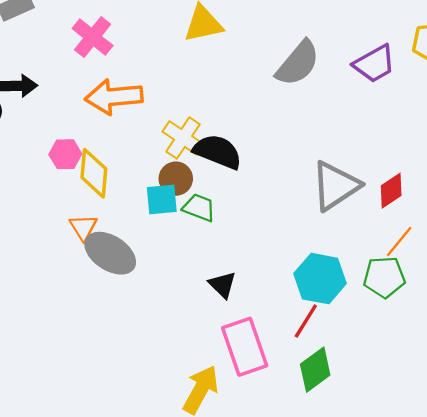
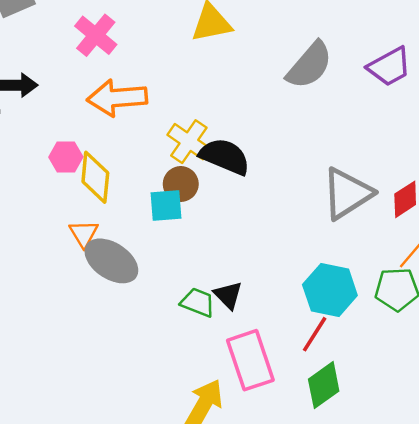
green trapezoid: (199, 208) -> (198, 302), moved

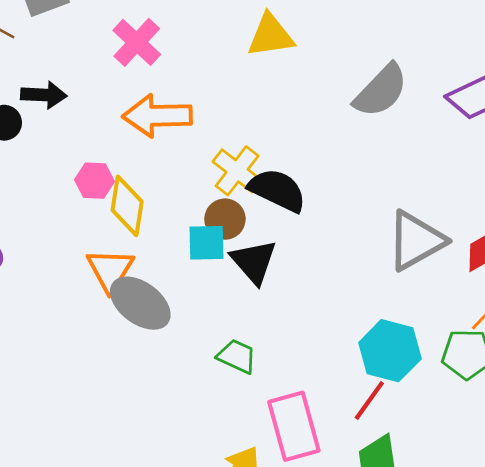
orange triangle: (84, 234) -> (110, 270), size x1.4
black triangle: (228, 295) -> (254, 262), moved, size x1.4

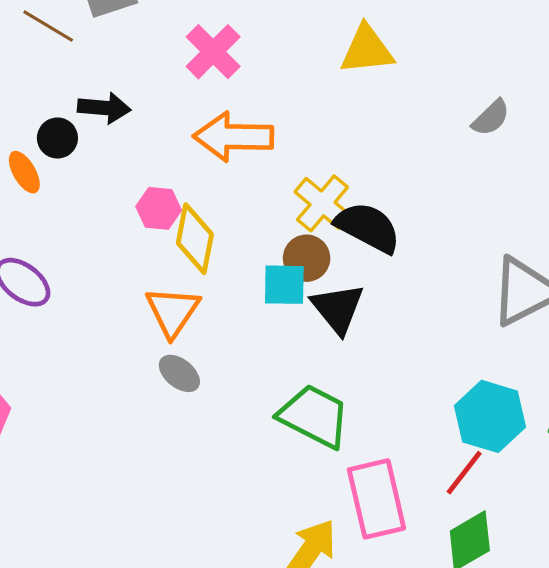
gray semicircle: (381, 91) -> (491, 118), size x0.6
gray ellipse: (140, 303) -> (179, 373), moved, size x0.6
green trapezoid: (237, 356) -> (314, 416), size x1.6

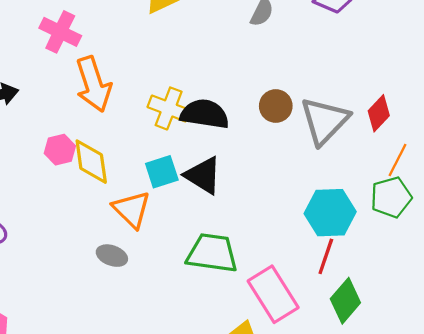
orange arrow: (233, 137) -> (94, 84), turned -90
brown circle: (307, 258) -> (276, 106), moved
orange triangle: (173, 312) -> (132, 209), moved

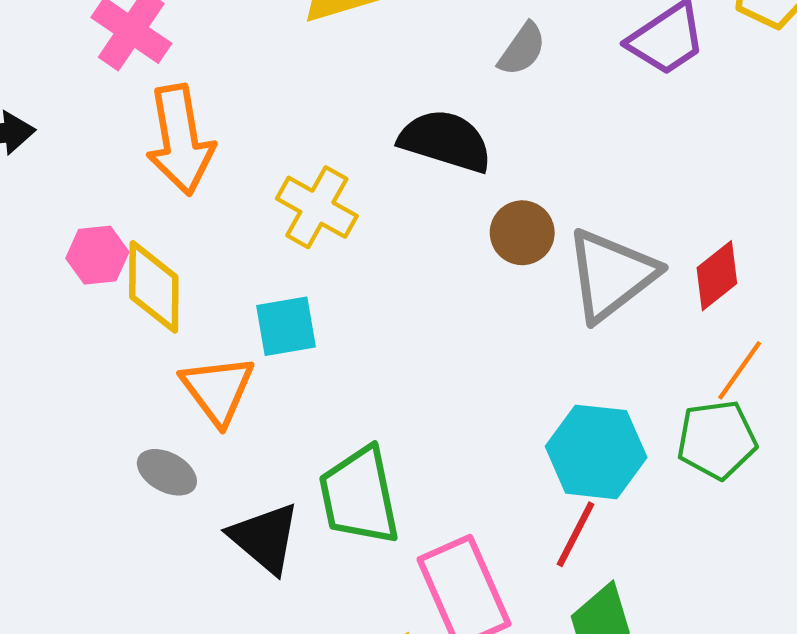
black semicircle: (205, 114) -> (446, 141), moved
black triangle: (203, 175) -> (265, 538), moved
green trapezoid: (212, 253) -> (359, 496), turned -118

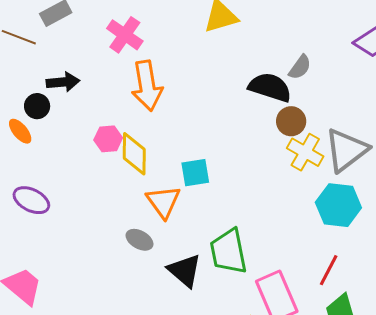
gray semicircle: (522, 49) -> (300, 67), moved
yellow cross: (317, 207) -> (305, 152), moved
brown circle: (522, 233) -> (291, 121), moved
cyan hexagon: (596, 452) -> (338, 205), moved

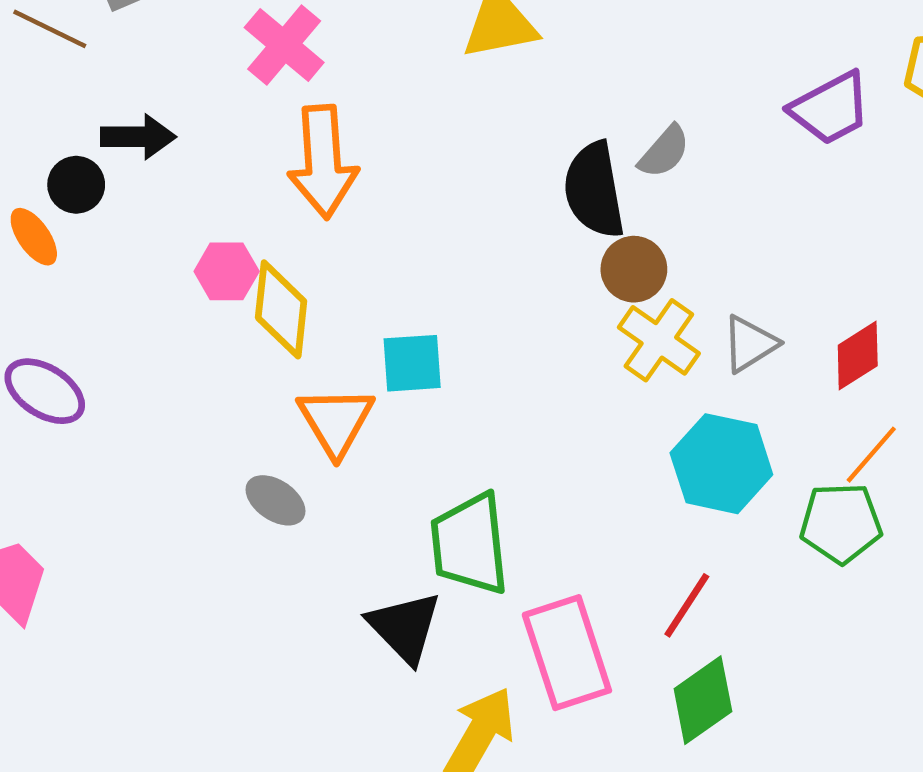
black semicircle: (270, 87) -> (594, 190), turned -123
gray triangle: (346, 150) -> (750, 344), size x0.6
black triangle: (185, 271) -> (405, 627), moved

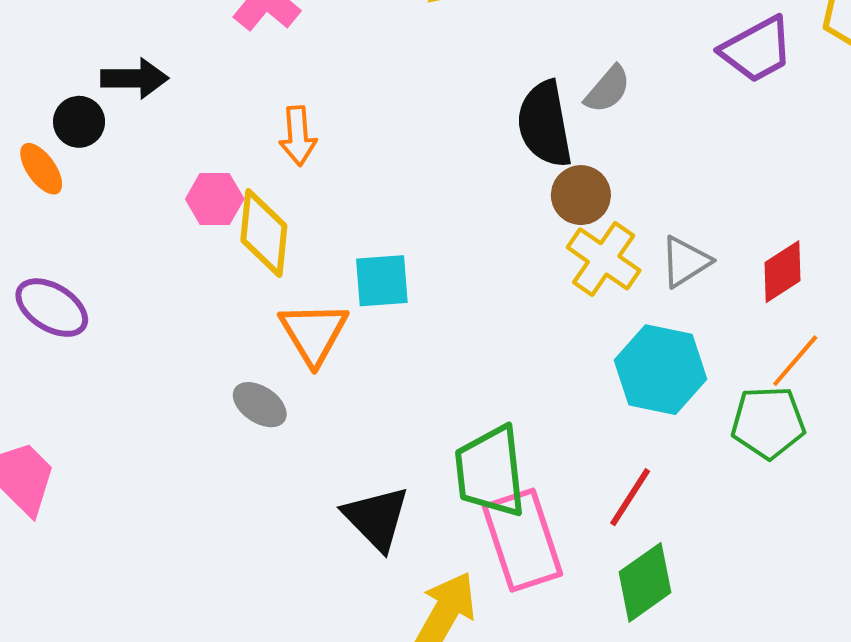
orange arrow: (323, 162) -> (298, 136), moved, size x0.6
green trapezoid: (470, 544) -> (490, 472), moved

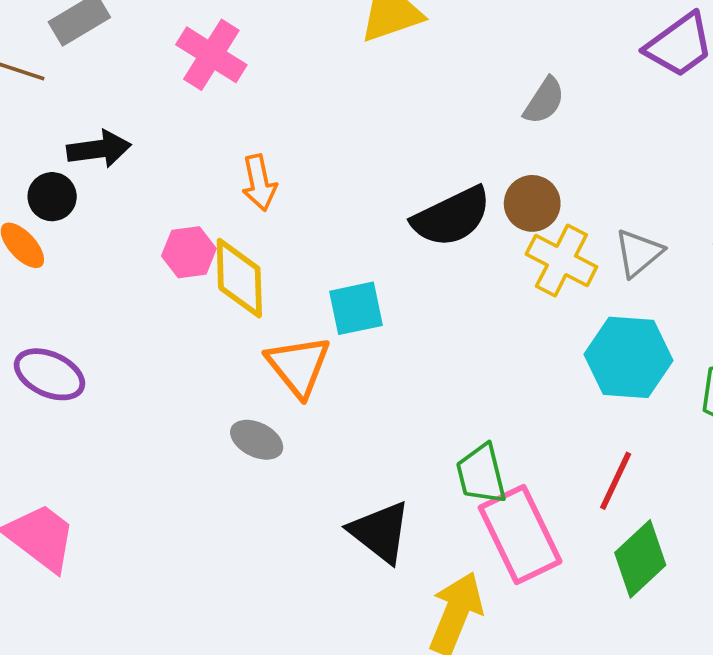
black semicircle: (545, 124) -> (452, 217), moved, turned -98
green trapezoid: (490, 472) -> (481, 474), size x0.7

